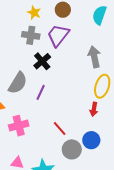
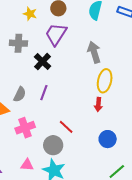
gray cross: (31, 35) -> (18, 43), moved
gray semicircle: (18, 83) -> (20, 94), moved, size x0.7
blue circle: (91, 140) -> (108, 139), moved
gray circle: (72, 149) -> (53, 145), moved

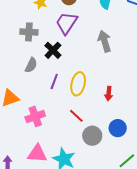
yellow ellipse: (105, 81) -> (78, 84), moved
gray semicircle: (20, 94) -> (31, 65), moved
gray circle: (53, 145) -> (92, 136), moved
pink triangle: (27, 165) -> (37, 154), size x1.5

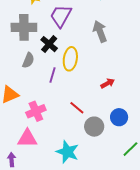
gray cross: (29, 32) -> (24, 27), size x1.4
yellow ellipse: (78, 84) -> (70, 59), moved
red arrow: (109, 94) -> (108, 83), turned -120
pink triangle: (37, 154) -> (27, 138), moved

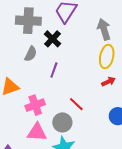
yellow ellipse: (70, 59) -> (107, 57), moved
gray circle: (94, 127) -> (62, 122), moved
pink triangle: (27, 138) -> (37, 132), moved

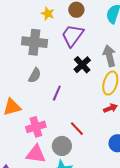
black cross: (52, 39) -> (82, 65), moved

